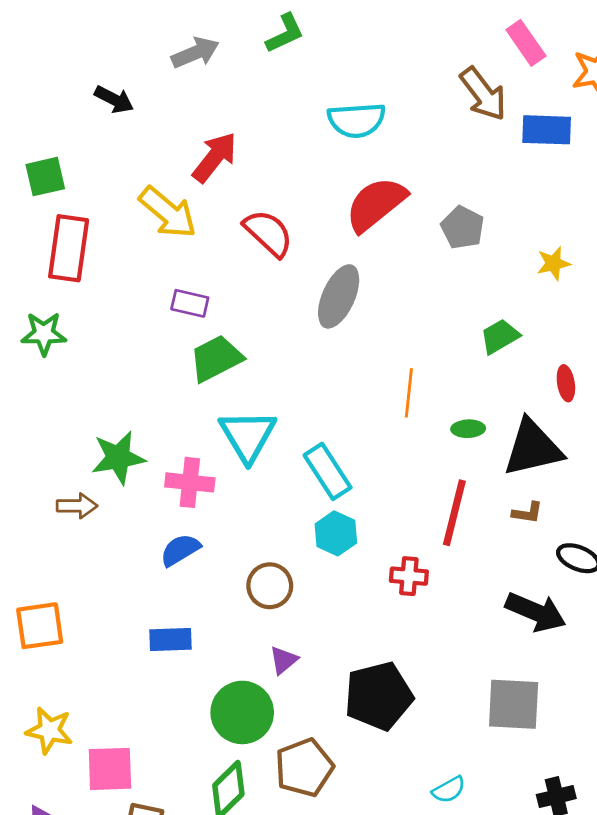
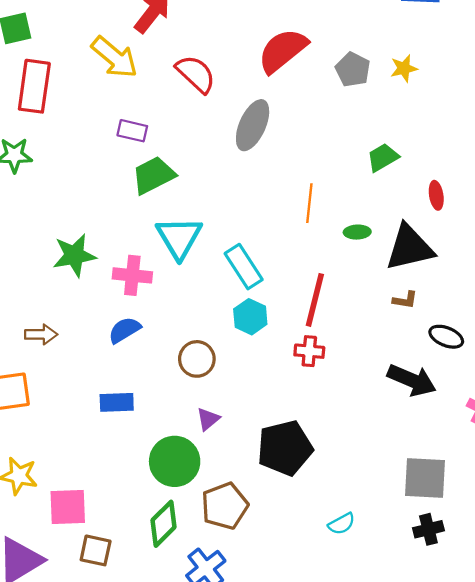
yellow star: (554, 263) -> (404, 68), moved
brown arrow: (77, 506) -> (41, 334), moved
red line: (454, 513) -> (315, 300), moved
gray square: (514, 704) -> (425, 478), moved

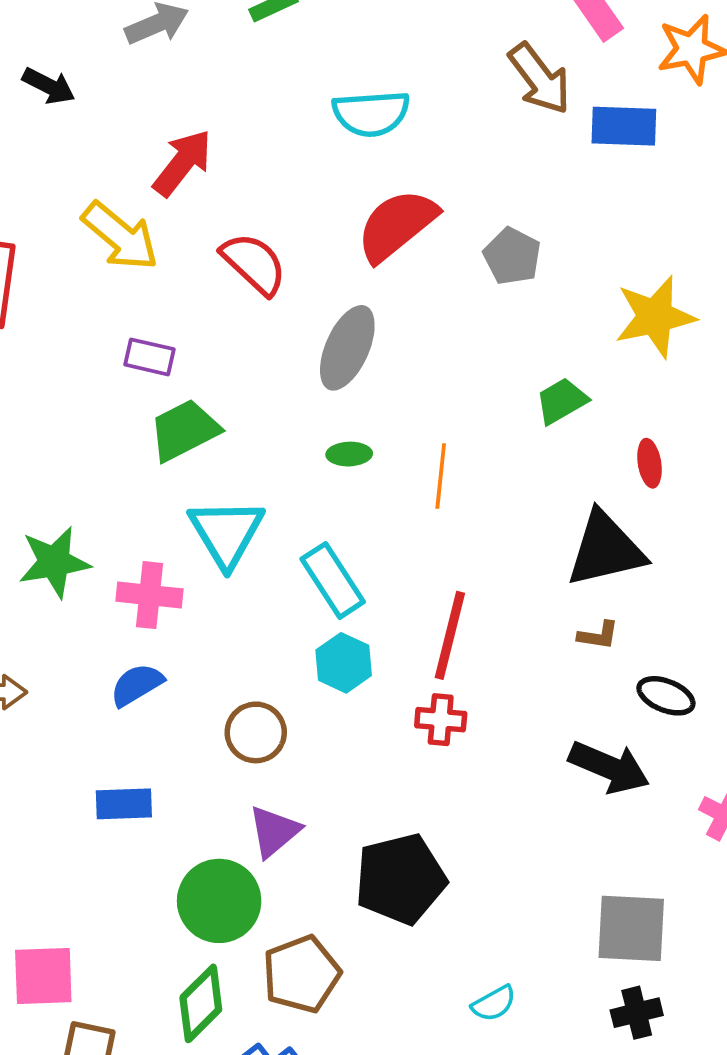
yellow star: (404, 68) -> (655, 317), moved, size x1.8
green ellipse: (357, 232) -> (349, 454), moved
purple triangle: (208, 419) -> (274, 831), size x1.4

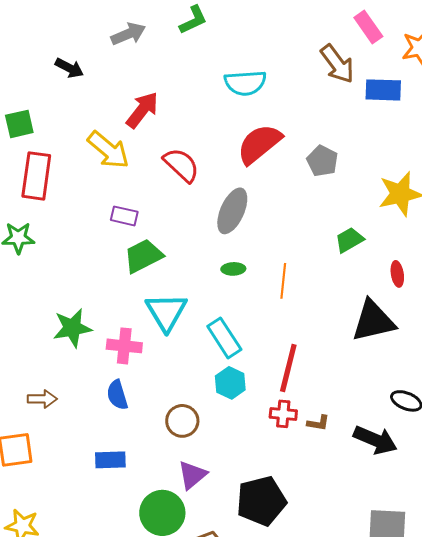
brown L-shape: (598, 635) -> (318, 423), moved
blue semicircle: (137, 685) -> (117, 395), turned -76

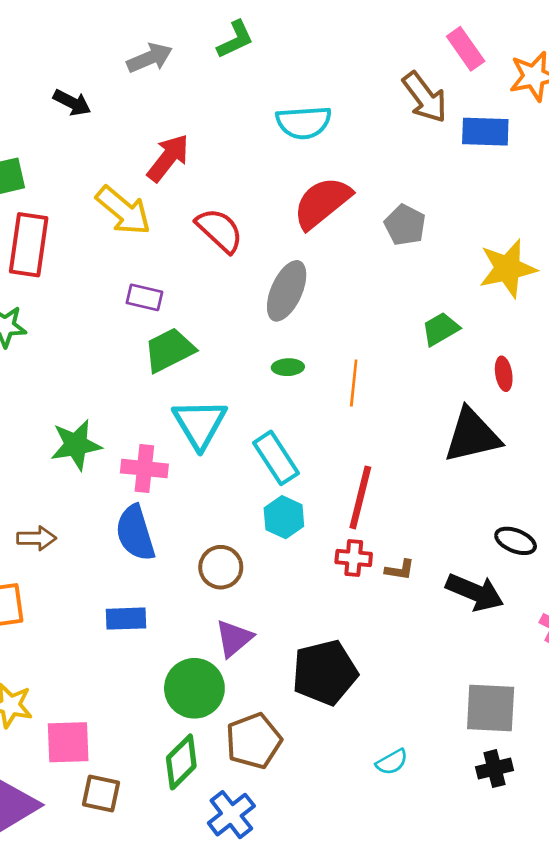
blue semicircle: (117, 395) -> (135, 533), size x1.4

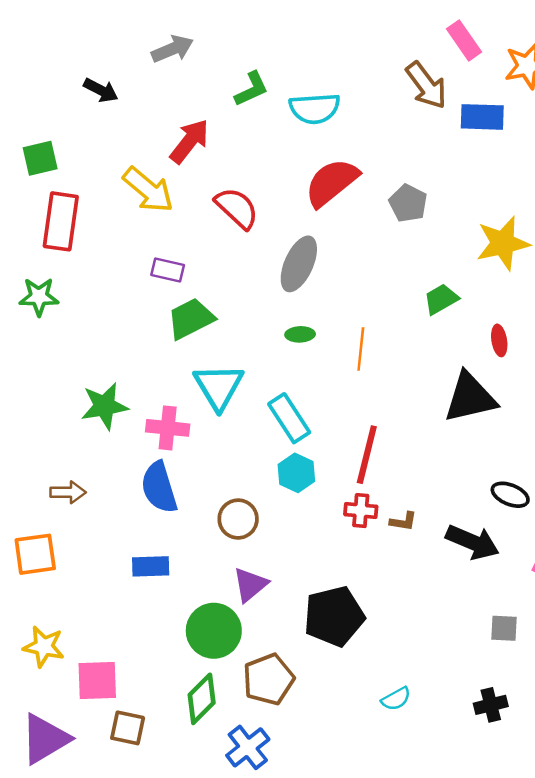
green L-shape: (235, 39) -> (251, 89), moved
gray square: (491, 708) -> (504, 628), moved, size x0.6

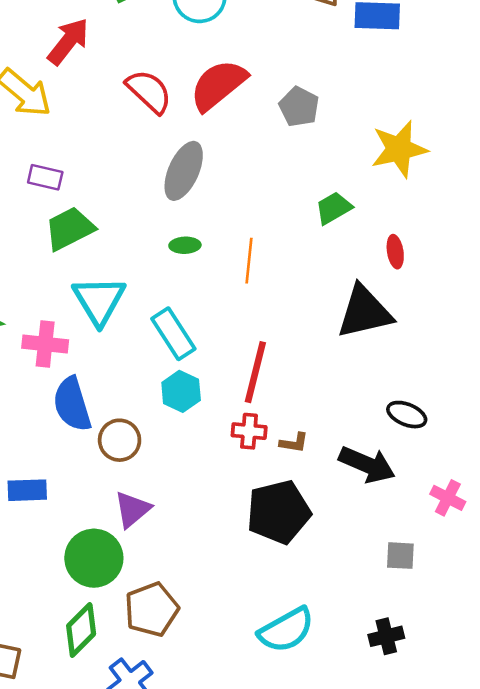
red semicircle: (237, 208) -> (149, 91), moved
blue semicircle: (159, 487) -> (72, 404), moved
black pentagon: (334, 616) -> (279, 512), moved
cyan semicircle: (396, 699) -> (286, 630), size x1.8

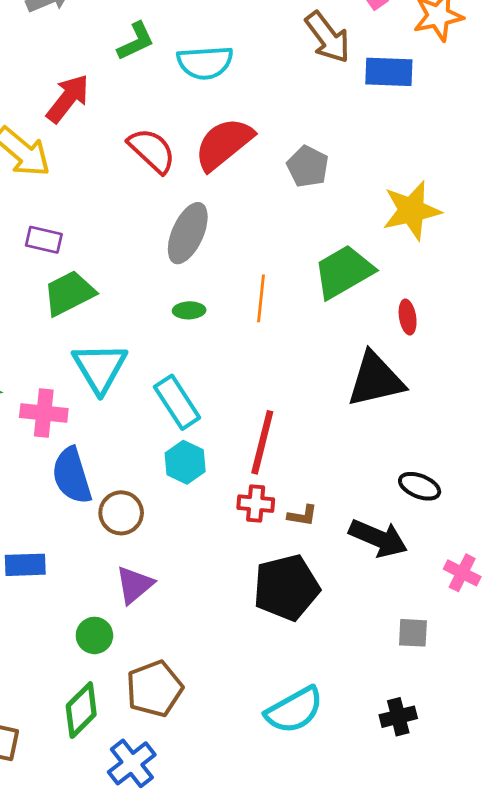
green trapezoid: (334, 208) -> (344, 272), size x1.6
orange line: (249, 261) -> (261, 298), moved
green circle: (94, 558) -> (94, 635), size x0.6

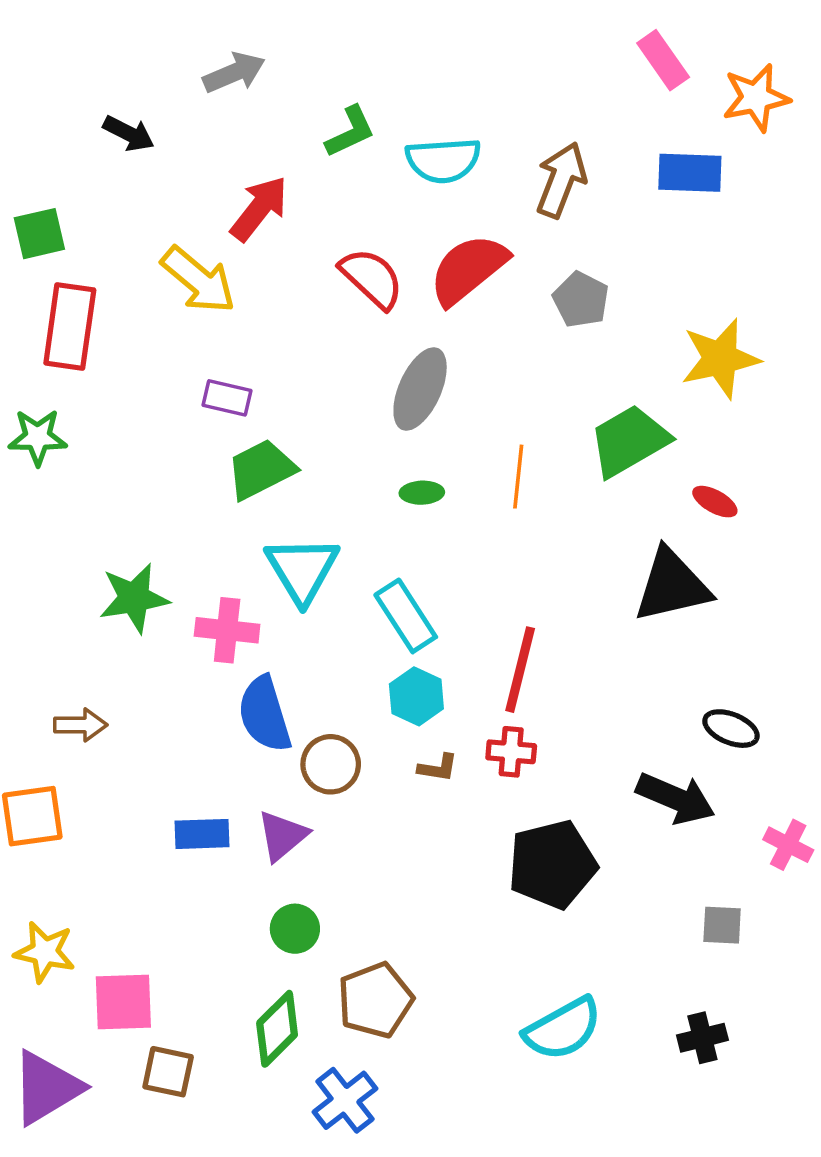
brown arrow: (328, 37) -> (561, 180), moved, turned -122
red ellipse: (408, 317) -> (715, 502), turned -52
brown L-shape: (302, 516) -> (438, 768), moved
purple triangle: (134, 585) -> (282, 836), moved

